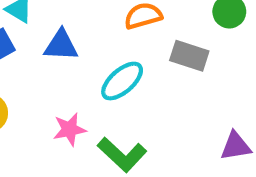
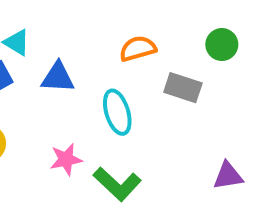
cyan ellipse: (122, 81) -> (117, 112), turned -66

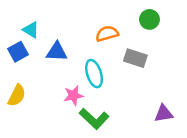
green circle: (222, 45) -> (149, 19), moved
pink star: (66, 159) -> (73, 95), moved

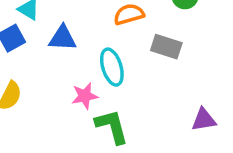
green L-shape: (94, 119) -> (112, 127), turned -148

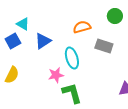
blue triangle: (63, 38) -> (43, 41), turned -36

